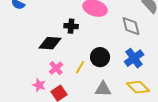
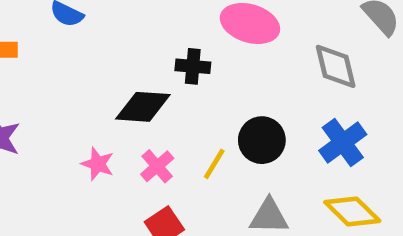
pink star: (39, 85) -> (98, 164), moved

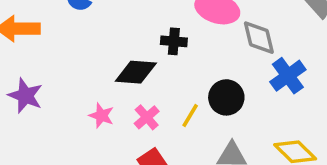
gray diamond: (336, 66) -> (259, 38), moved
blue cross: (343, 142) -> (288, 76), moved

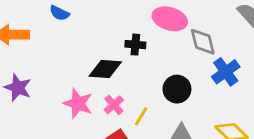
pink star: (101, 116) -> (78, 103), size x1.5
yellow line: (190, 116) -> (141, 116), moved

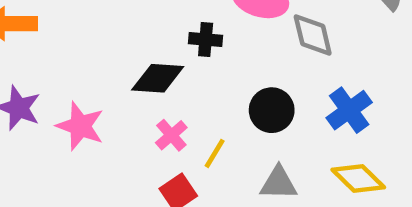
blue cross: (226, 72) -> (349, 110), moved
pink star: (78, 103) -> (80, 126), moved

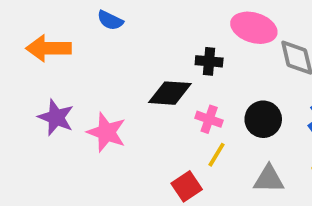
pink cross: (171, 135) -> (209, 119), moved, turned -30

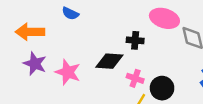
purple star: (56, 117) -> (35, 64), moved
black circle: (263, 119) -> (162, 88), moved
pink star: (106, 132) -> (68, 72), moved

